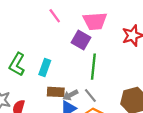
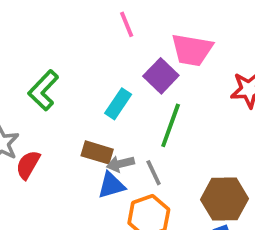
cyan rectangle: (45, 67) -> (118, 104), moved

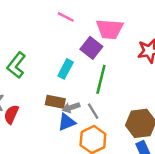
pink line: (127, 24) -> (66, 17), turned -35

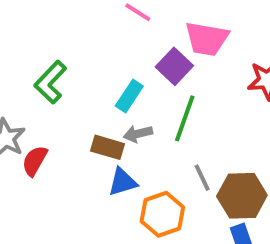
gray arrow: (71, 108) -> (138, 134), moved
gray line: (93, 111) -> (202, 178), moved

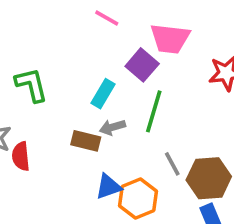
green L-shape: (50, 82) -> (31, 85), turned 126
red semicircle: (35, 161) -> (21, 156), turned -32
blue triangle: (123, 182) -> (108, 187), moved

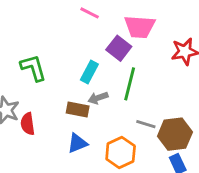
gray line: (172, 164) -> (146, 124), turned -42
blue triangle: (108, 187) -> (77, 143), moved

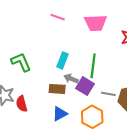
purple square: (119, 48) -> (85, 86), moved
gray arrow: (98, 98) -> (71, 79), turned 48

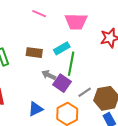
cyan rectangle: (63, 60) -> (62, 48), moved, turned 35
brown rectangle: (57, 89) -> (34, 53), moved
gray line: (108, 94) -> (85, 92), turned -48

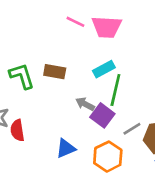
pink trapezoid: (76, 22) -> (107, 27), moved
brown rectangle: (34, 53) -> (55, 72), moved

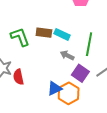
cyan rectangle: (104, 69) -> (62, 34), moved, turned 56
purple square: (102, 115) -> (80, 73), moved
orange hexagon: (108, 157) -> (69, 93), moved

